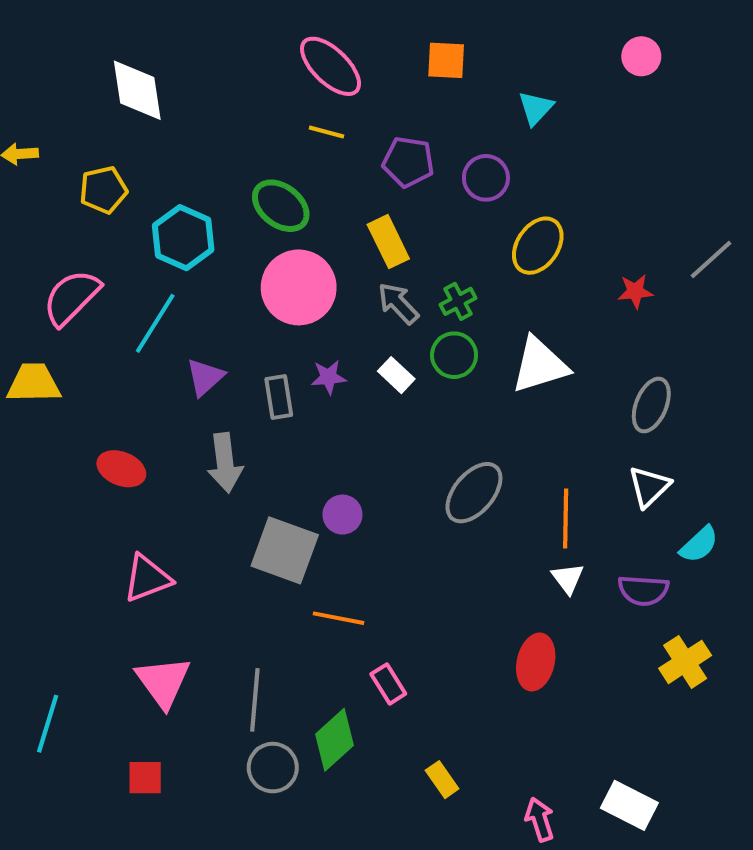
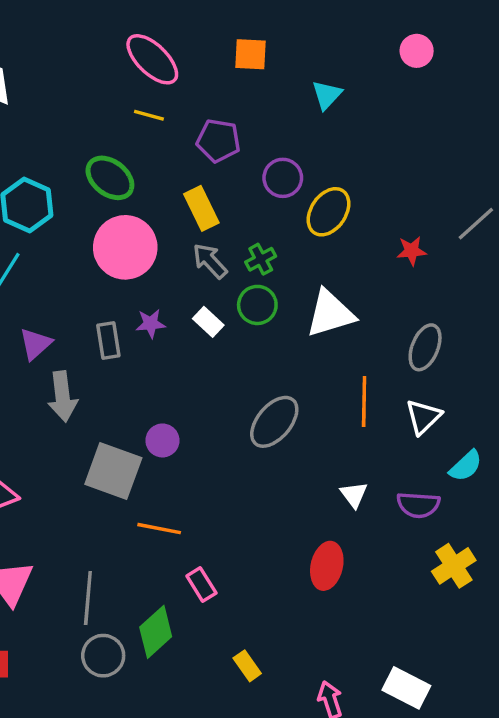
purple circle: (486, 178) -> (283, 178), moved
purple triangle: (205, 377) -> (35, 344), moved
orange line: (566, 519) -> (364, 402), moved

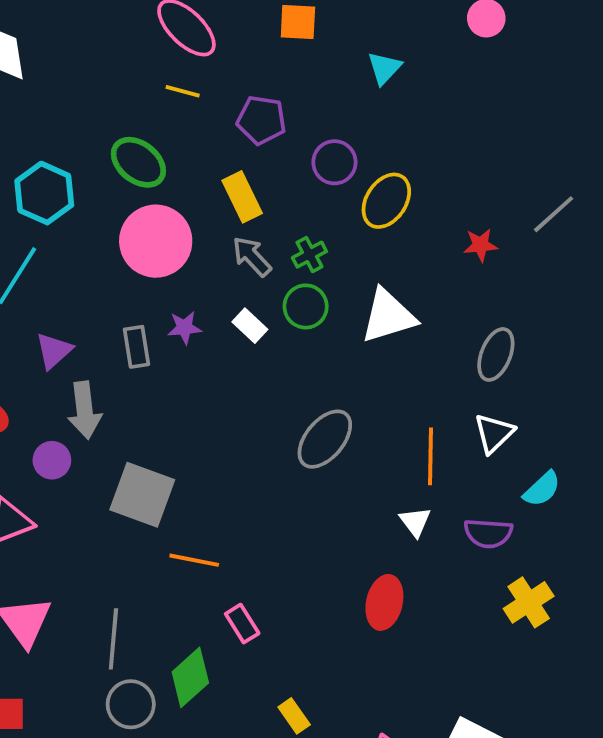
orange line: (364, 402) -> (431, 456), moved
purple circle: (162, 440) -> (52, 460), moved

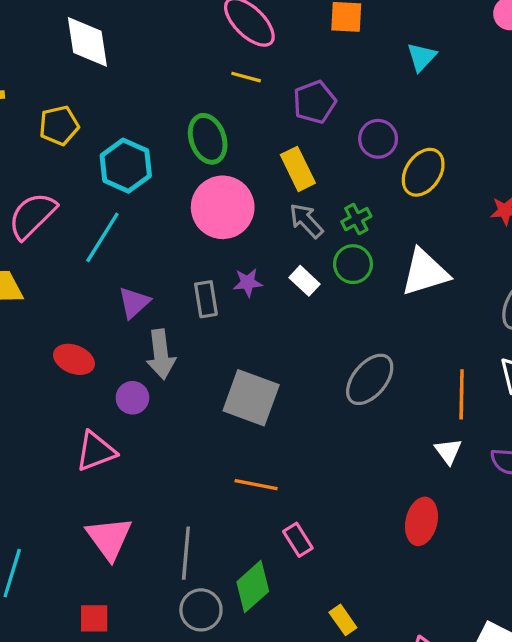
purple pentagon: (261, 120) -> (315, 102), turned -30
green ellipse: (138, 162) -> (208, 139), turned 33
gray square: (142, 495) -> (251, 398), moved

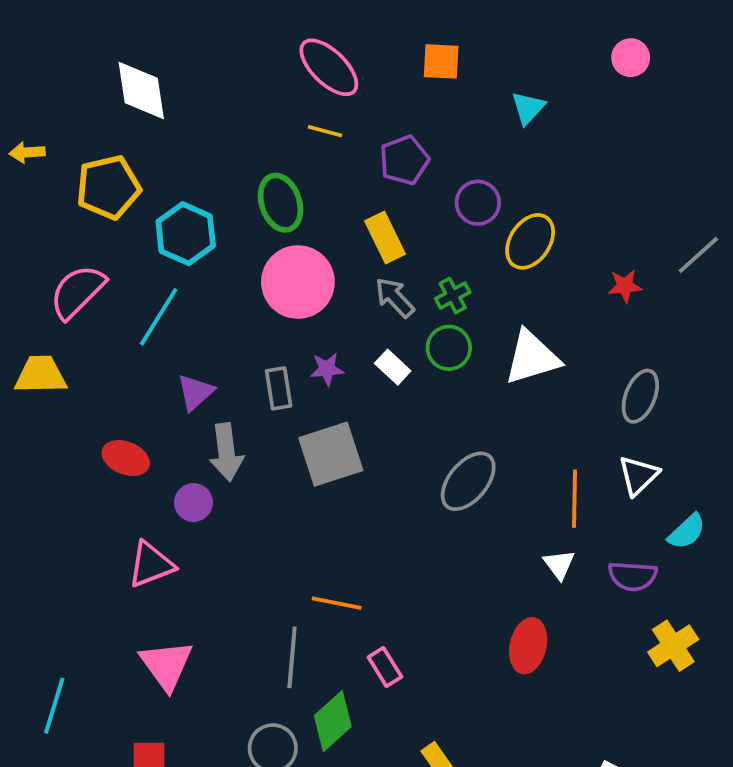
yellow pentagon: (59, 125) -> (108, 187), size x1.4
gray square: (251, 398) -> (331, 454), moved, turned -38
gray line: (186, 553) -> (292, 657), moved

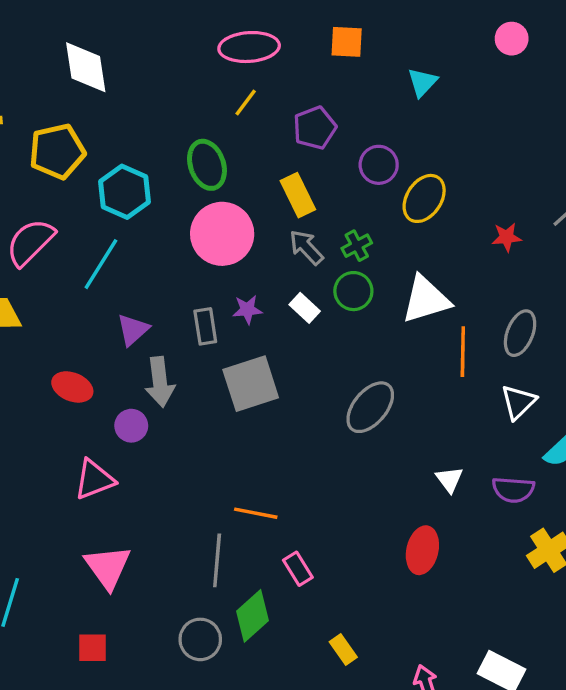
pink ellipse: (329, 67) -> (249, 47), turned -48
yellow line: (325, 131) -> (246, 103), turned -68
orange line: (575, 499) -> (463, 352), moved

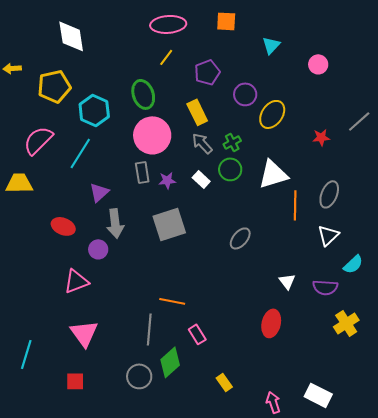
pink circle: (512, 39) -> (318, 64), moved
gray rectangle: (205, 326) -> (142, 172), moved
gray ellipse: (370, 407) -> (240, 238), size x0.7

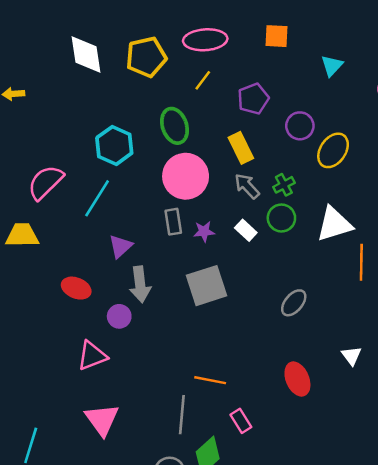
yellow pentagon: (54, 86) -> (146, 57), moved
red ellipse: (271, 323) -> (297, 379), moved, turned -36

